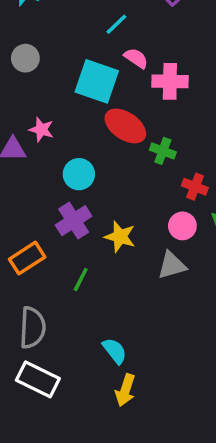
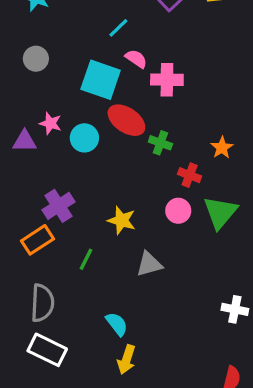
cyan circle: (79, 174) -> (84, 138), moved
purple cross: (74, 221) -> (59, 206), moved
gray triangle: (172, 265) -> (149, 264), moved

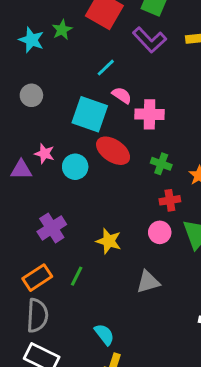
green cross: (160, 143) -> (161, 164), moved
red cross: (190, 175) -> (170, 200), turned -30
orange rectangle: (38, 240) -> (37, 278), moved
gray triangle: (149, 264) -> (148, 282), moved

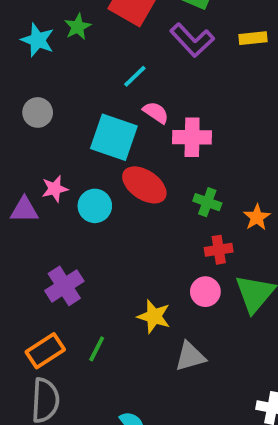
pink star: (45, 154) -> (55, 189), turned -30
yellow star: (109, 241) -> (154, 316), moved

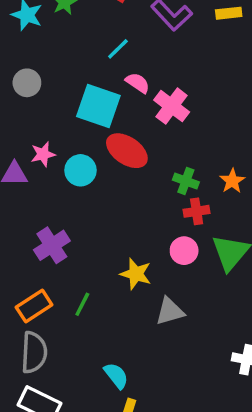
pink cross: (192, 137) -> (172, 106), turned 36
green cross: (207, 202) -> (186, 181), moved

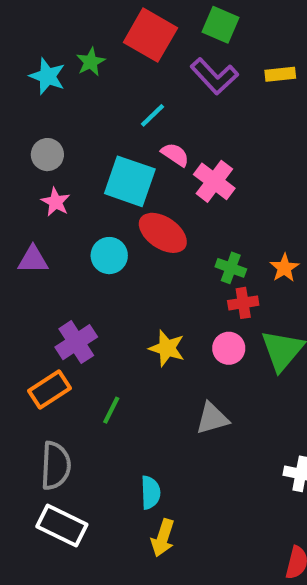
pink star: (43, 154) -> (56, 202), moved, turned -30
yellow star: (136, 274) -> (167, 348), moved
orange rectangle: (34, 306) -> (49, 389), moved
cyan semicircle: (116, 376) -> (150, 493), turned 36

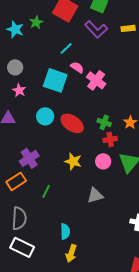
red ellipse: (163, 233) -> (72, 123), moved

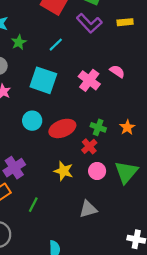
green star: (36, 22) -> (19, 42), moved
pink semicircle: (77, 67) -> (117, 71), moved
red ellipse: (72, 123) -> (62, 128), turned -55
red cross: (110, 139) -> (89, 146), moved, turned -32

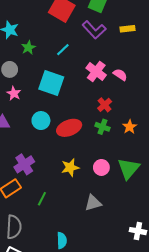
pink cross: (89, 80) -> (96, 72), moved
red cross: (89, 146) -> (105, 105), moved
yellow star: (64, 171) -> (70, 167), turned -30

